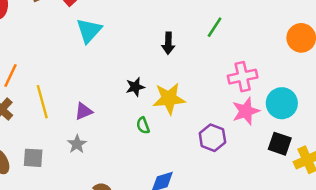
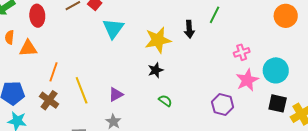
black arrow: (168, 43) -> (189, 29), moved
pink cross: (243, 77) -> (242, 52), size x0.7
yellow star: (169, 99) -> (158, 40), moved
green semicircle: (143, 125) -> (165, 101), turned 152

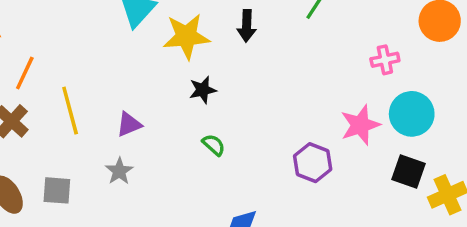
black arrow: (189, 29) -> (247, 26), moved
yellow star: (158, 40) -> (186, 36), moved
pink cross: (242, 52) -> (385, 60), moved

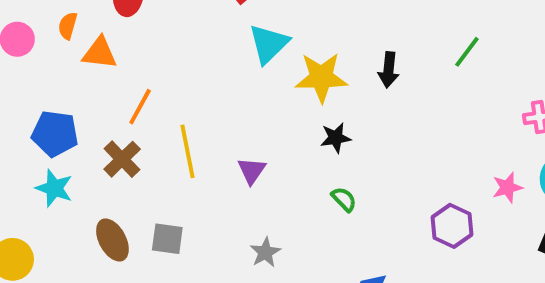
purple triangle: (129, 124) -> (252, 171), turned -36
pink star: (360, 125) -> (507, 187), size x0.7
gray star: (119, 171) -> (265, 252), moved

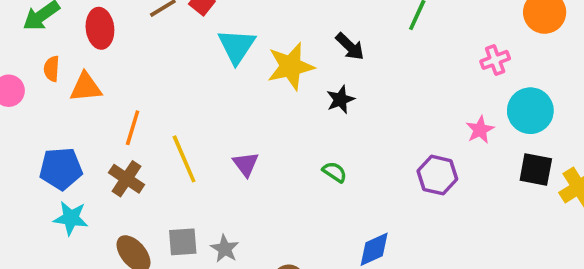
black arrow: (389, 70) -> (350, 46), turned -40
black star: (336, 138) -> (340, 99), moved
gray star: (265, 252) -> (225, 249), moved

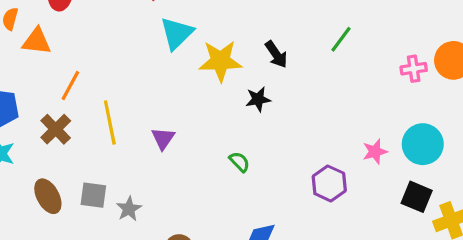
pink cross: (495, 60) -> (414, 69), moved

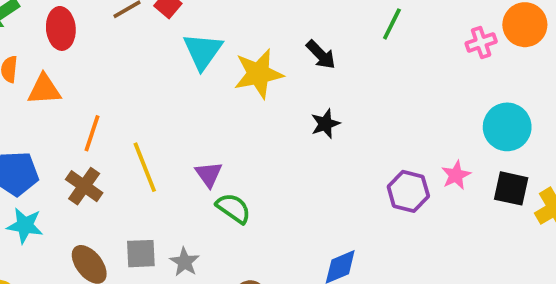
black star: (258, 99) -> (325, 124), moved
pink star: (375, 152) -> (456, 175), moved
green semicircle: (240, 162) -> (233, 208), moved, size x1.4

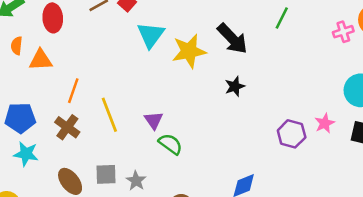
black arrow: (321, 55) -> (232, 39), size x1.5

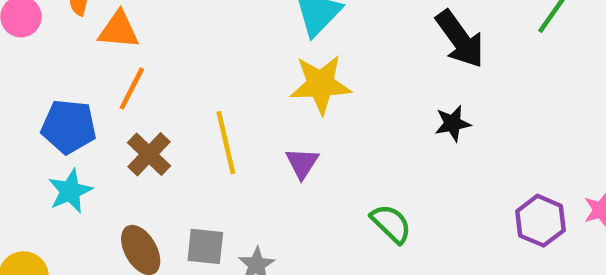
yellow star: (189, 51) -> (321, 84), moved
orange line: (73, 91) -> (132, 88), moved
green semicircle: (170, 144) -> (391, 224), moved
cyan star: (26, 154) -> (70, 191), turned 30

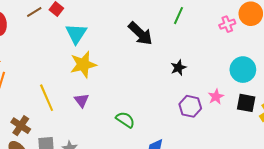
black star: (453, 123) -> (178, 68), moved
brown cross: (149, 154) -> (21, 126), moved

